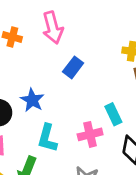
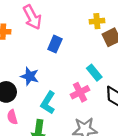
cyan L-shape: (47, 138) -> (48, 103), turned 30

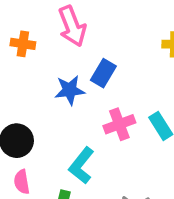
blue star: (30, 76) -> (70, 90), moved, turned -30
pink cross: (80, 92) -> (119, 124), moved

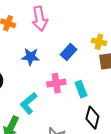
blue rectangle: (103, 73) -> (69, 52), moved

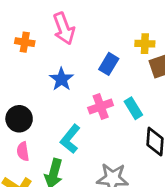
blue star: (31, 57) -> (61, 79), turned -30

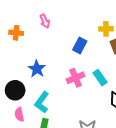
pink arrow: (64, 29) -> (45, 21), size x0.6
blue star: (61, 79) -> (37, 69), moved
cyan L-shape: (70, 139) -> (42, 102), moved

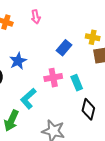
cyan L-shape: (42, 102) -> (28, 99), moved

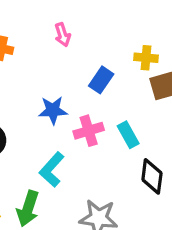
pink arrow: (36, 17) -> (63, 35), moved
blue star: (18, 61) -> (53, 110), moved, turned 30

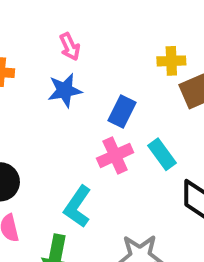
blue rectangle: (101, 80) -> (122, 112), moved
blue star: (53, 110) -> (65, 90), moved

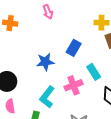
blue star: (65, 90) -> (45, 62), moved
pink cross: (115, 155) -> (73, 85), moved

